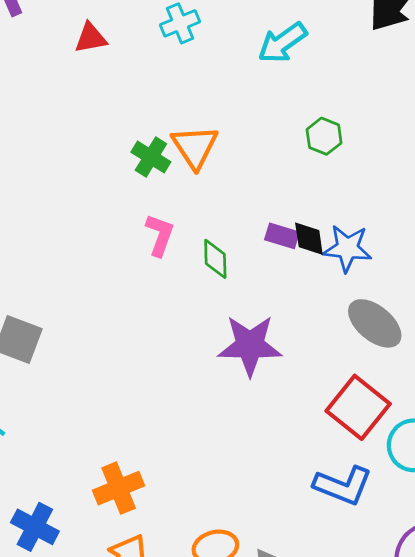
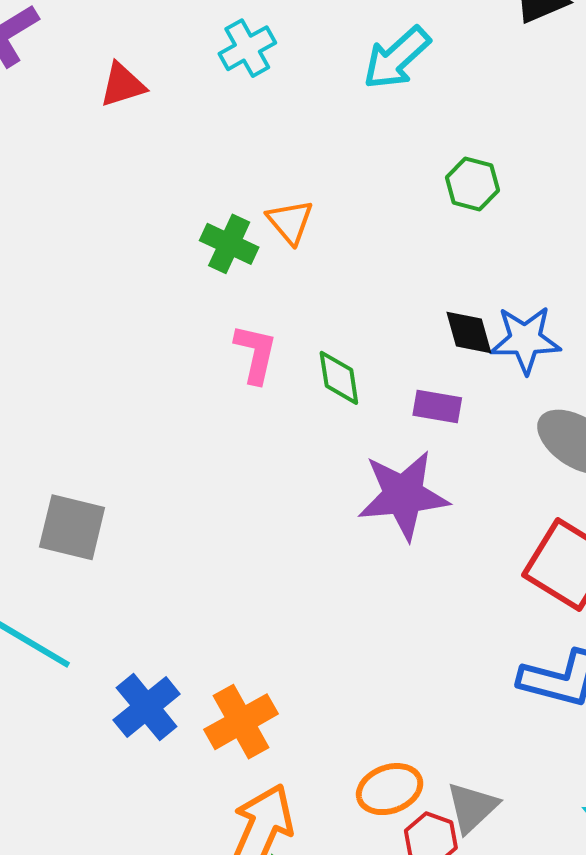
orange triangle: (195, 147) -> (290, 222), size x0.7
purple rectangle: (282, 236) -> (437, 406), moved
blue cross: (35, 527) -> (147, 707), moved, turned 30

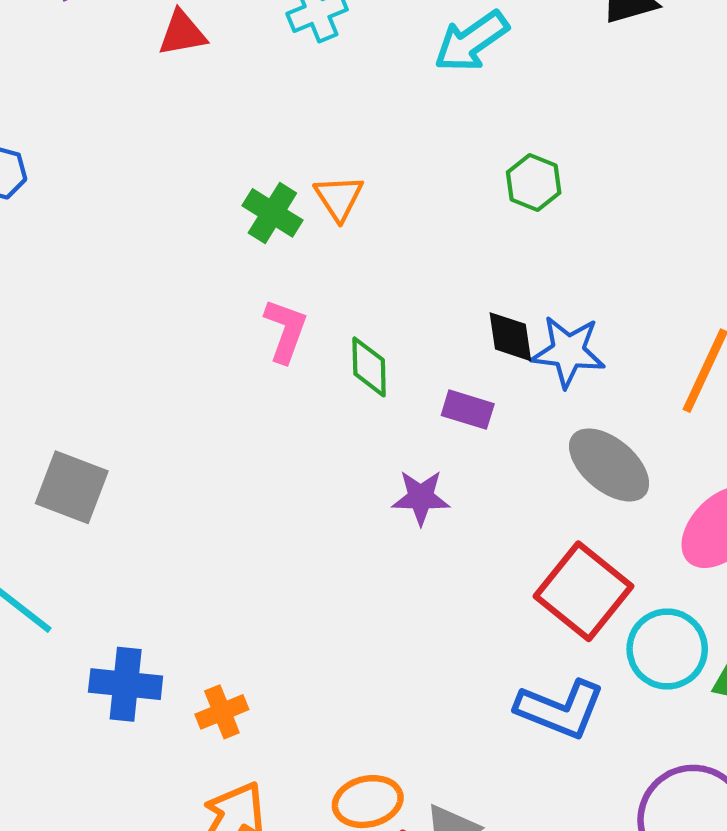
purple star: (403, 495) -> (421, 497), size x0.6
blue cross: (147, 707) -> (126, 684), turned 38
orange cross: (241, 722) -> (222, 712), size x0.7

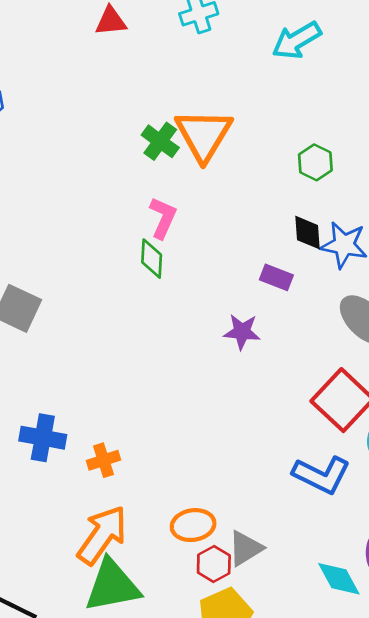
green hexagon: (534, 182) -> (315, 162), moved
orange triangle: (339, 198) -> (204, 135), size x1.8
green diamond: (369, 367) -> (152, 259), moved

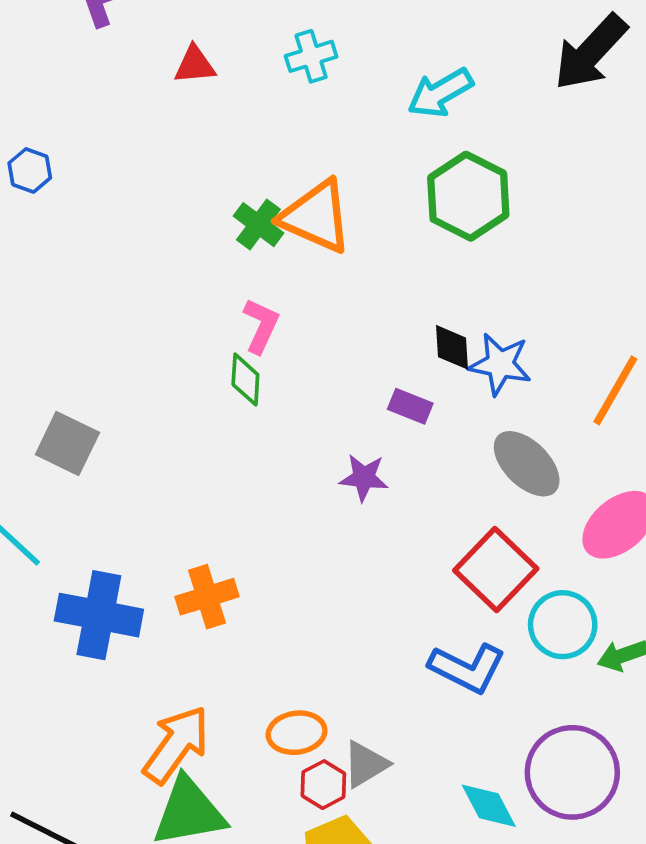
orange triangle: (204, 135) -> (316, 217), turned -38
green hexagon: (315, 162) -> (468, 196), moved, size x1.8
blue cross: (43, 438) -> (99, 615), size x1.4
orange cross: (104, 460) -> (207, 597), moved, size x1.4

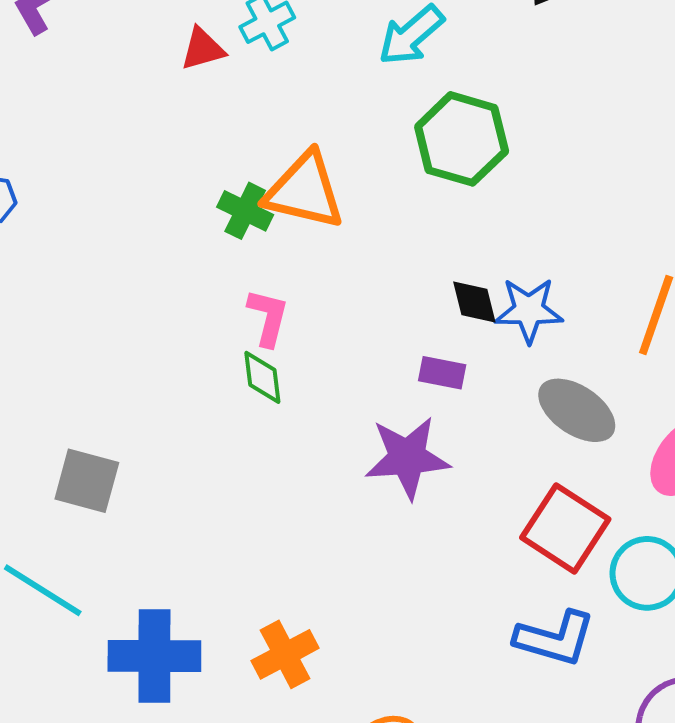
red triangle: (195, 65) -> (203, 49), moved
purple star: (364, 478) -> (407, 458), size x1.6
orange cross: (207, 597) -> (285, 654), moved

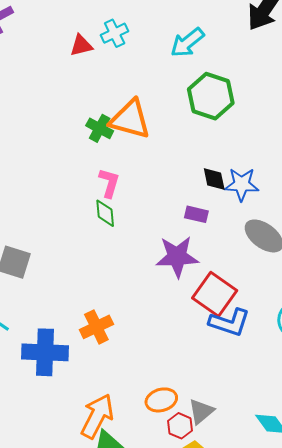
red square: (565, 528) -> (215, 294), moved
blue L-shape: (555, 638) -> (229, 322), moved
orange cross: (285, 654) -> (96, 327), moved

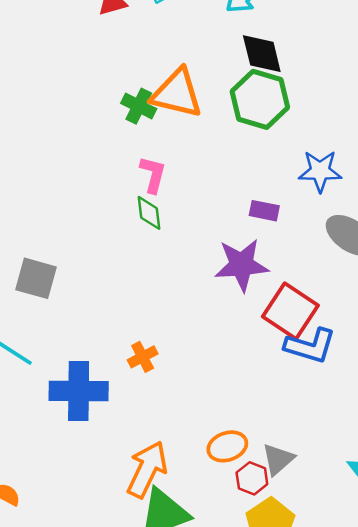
green hexagon: (211, 96) -> (260, 99), moved
black diamond: (214, 179) -> (262, 54), moved, size x1.4
orange cross: (96, 327) -> (143, 357), size x0.7

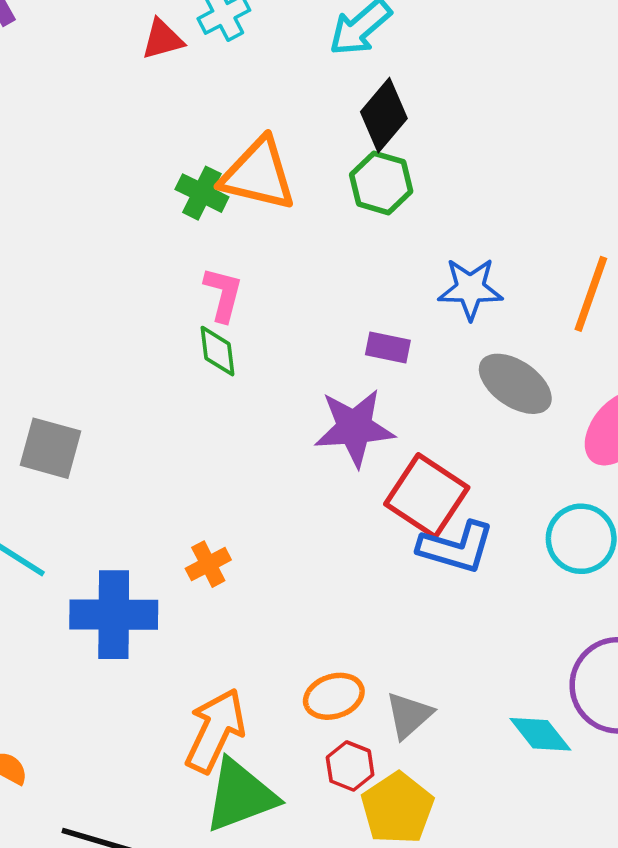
black diamond: (262, 54) -> (384, 115), turned 54
green hexagon: (260, 99) -> (381, 183), size x0.7
red hexagon: (252, 478) -> (350, 766), moved

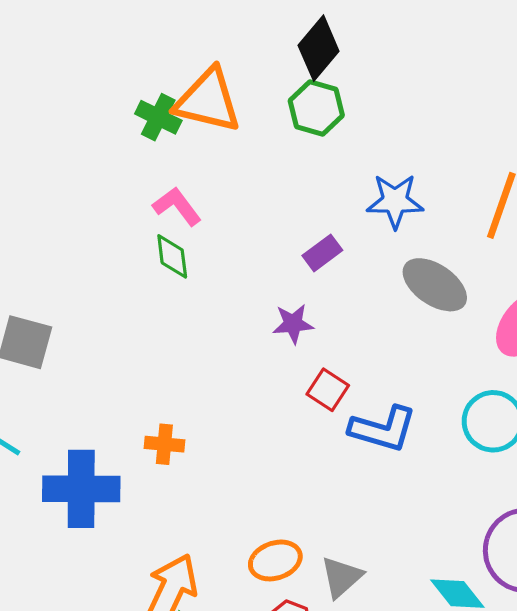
pink L-shape: (223, 294) -> (177, 206), turned -51
purple rectangle: (388, 347) -> (322, 253), turned -48
purple star: (354, 428) -> (293, 324), size x0.6
red square: (427, 496) -> (328, 390), moved, size x0.6
orange cross: (208, 564) -> (164, 444), turned 33

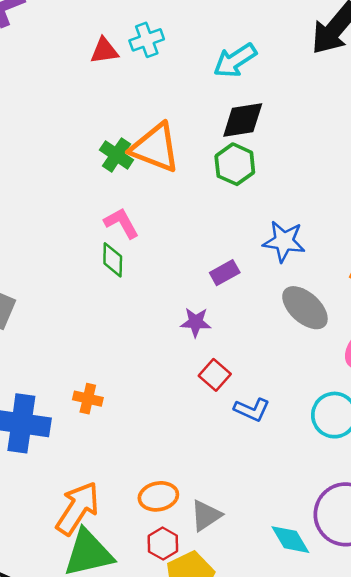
black diamond: (319, 48) -> (243, 120), turned 33
blue L-shape: (383, 429) -> (252, 410), size x0.7

